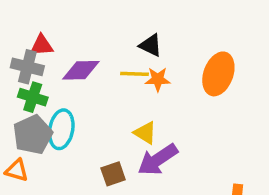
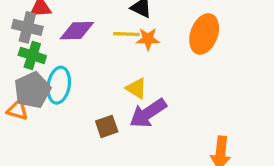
orange triangle: (17, 170) -> (17, 110), moved

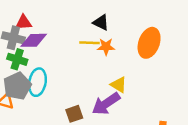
purple diamond: (77, 31) -> (34, 40), moved
yellow triangle: (136, 88) -> (119, 85), moved

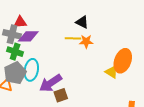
orange ellipse: (149, 43) -> (123, 61), moved
yellow triangle: (119, 85) -> (112, 72), moved
purple arrow: (106, 104) -> (51, 83), moved

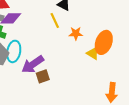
yellow line: (73, 38) -> (55, 20), turned 63
orange star: (86, 41) -> (76, 33), moved

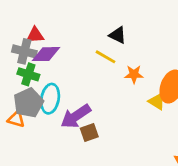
yellow line: (55, 20) -> (105, 57), turned -35

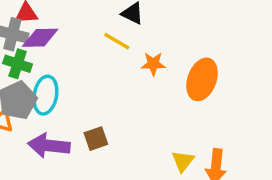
yellow triangle: (157, 101) -> (183, 161), moved, turned 36
purple arrow: (76, 116) -> (49, 146), moved, turned 40

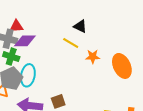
orange ellipse: (202, 79) -> (122, 66), turned -45

